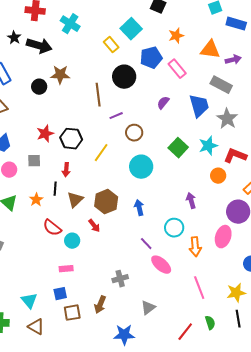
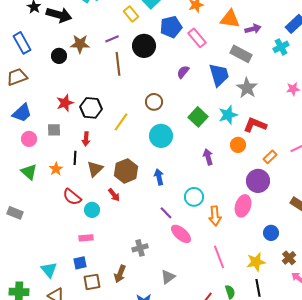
purple line: (116, 116) -> (112, 39), moved
purple arrow: (191, 201) -> (208, 157), moved

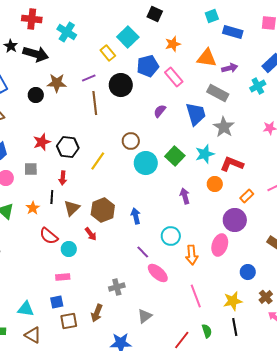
cyan circle: (161, 136) -> (146, 163), moved
cyan triangle: (49, 270) -> (26, 309), turned -42

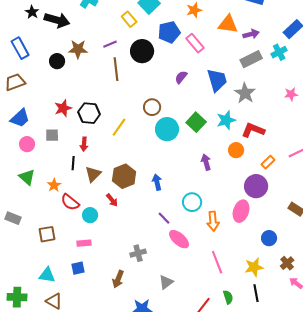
gray rectangle: (218, 93) -> (251, 59), moved, turned -55
orange star: (33, 208) -> (54, 185), moved
brown square: (69, 321) -> (47, 234), moved

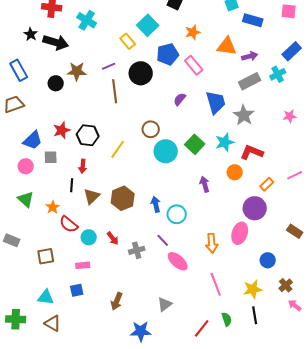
blue trapezoid: (20, 118) -> (33, 140), moved
red arrow: (112, 200) -> (113, 238), moved
cyan circle: (192, 202) -> (177, 214), moved
gray cross: (138, 253) -> (137, 250), moved

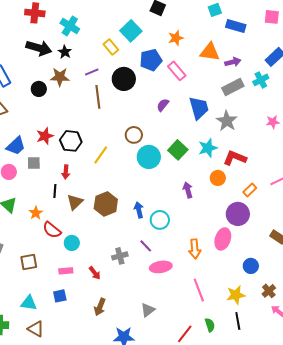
black star: (31, 34) -> (65, 52), moved
red arrow: (113, 238) -> (95, 273), moved
pink ellipse: (178, 261) -> (161, 267), turned -50

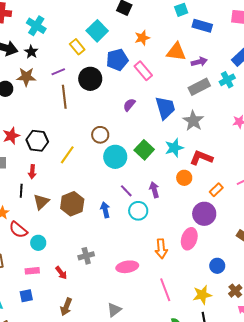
cyan circle: (160, 220) -> (138, 211), moved
purple line: (146, 246) -> (126, 191), moved

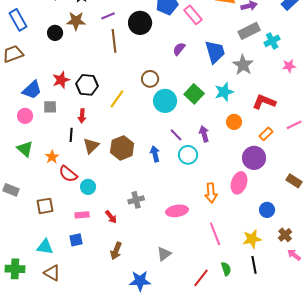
cyan cross: (227, 80) -> (272, 41), moved
red L-shape: (201, 158) -> (264, 102), moved

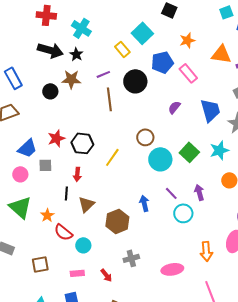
brown hexagon: (122, 148) -> (117, 221), moved
green triangle: (25, 149) -> (20, 207), size x1.4
blue arrow: (155, 154) -> (144, 203), moved

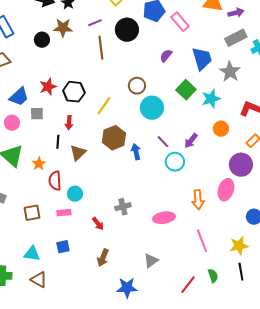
green square: (189, 152) -> (186, 90), moved
purple arrow: (199, 192) -> (191, 141), turned -126
brown hexagon: (117, 221) -> (114, 138), moved
red semicircle: (63, 232) -> (55, 181), turned 48
pink rectangle: (77, 273) -> (64, 213), moved

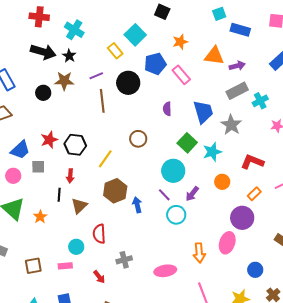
purple semicircle: (166, 56) -> (167, 109), turned -40
cyan circle: (152, 108) -> (173, 171), moved
red semicircle: (55, 181) -> (99, 234), moved

